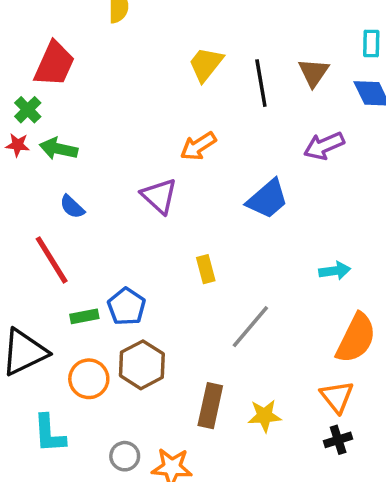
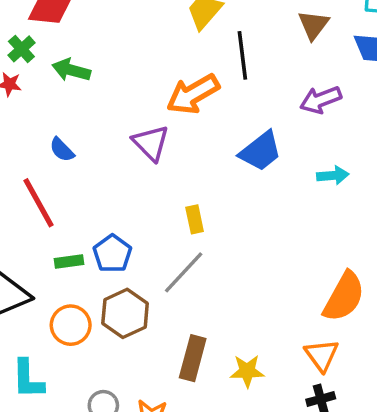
black line: (261, 83) -> (242, 55), moved
orange arrow: (198, 146) -> (193, 94), size x1.4
green arrow: (59, 149) -> (71, 70), moved
cyan arrow: (335, 271) -> (333, 175), moved
gray line: (250, 327) -> (184, 272), moved

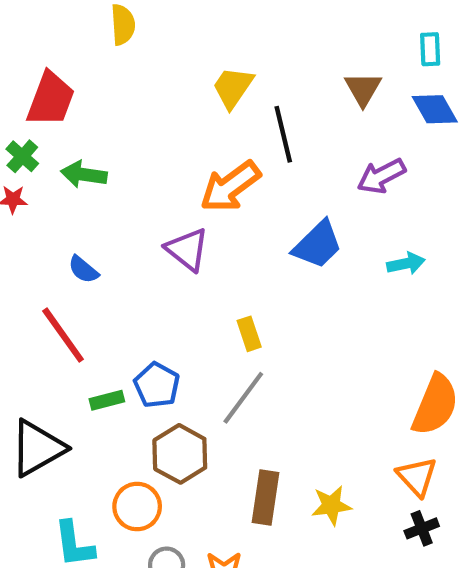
orange circle: (71, 325) -> (137, 507), moved

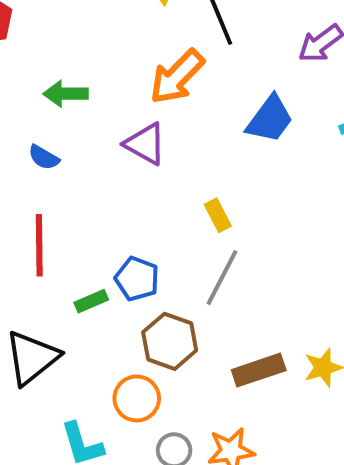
green arrow: (84, 174) -> (66, 94), moved
blue semicircle: (83, 270) -> (44, 157), moved
red line: (63, 335) -> (39, 245), turned 44
brown rectangle: (265, 497) -> (259, 370), turned 72

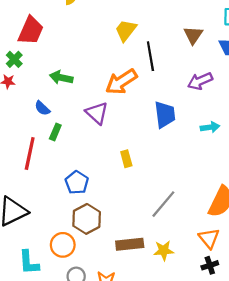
blue trapezoid: (270, 119) -> (165, 115), turned -56
gray line: (222, 278) -> (163, 204), moved
green rectangle: (91, 301) -> (55, 132), moved, turned -56

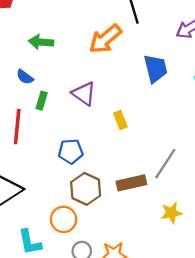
purple triangle: (97, 113) -> (84, 94), moved
blue pentagon: (77, 182) -> (71, 151), turned -30
brown rectangle: (130, 244) -> (131, 183), moved

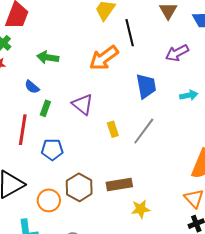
blue pentagon: (71, 151) -> (52, 150), moved
gray line: (165, 164) -> (144, 131), moved
yellow star: (171, 213) -> (141, 209), moved
orange circle: (64, 219) -> (49, 200), moved

